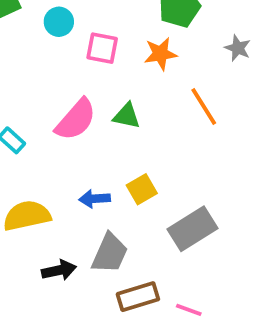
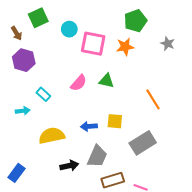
pink square: (102, 48) -> (93, 44), size x1.4
orange line: (204, 106) -> (153, 99), moved
pink semicircle: (76, 120) -> (79, 83), size x0.7
yellow square: (142, 189) -> (115, 121), turned 35

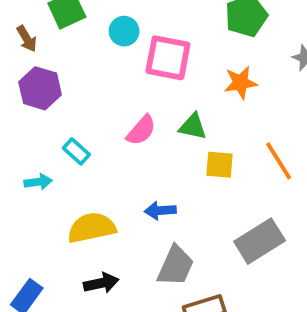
orange star: (125, 47) -> (240, 83), moved
yellow square: (115, 121) -> (219, 165), moved
black arrow: (69, 166) -> (101, 283), moved

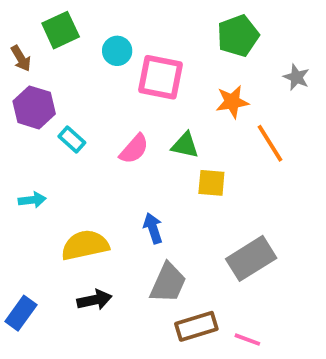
cyan rectangle: (76, 151) -> (72, 140), moved
orange line: (279, 161) -> (270, 143), moved
blue arrow: (160, 211) -> (153, 228), turned 76

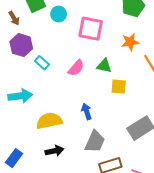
cyan circle: (117, 51) -> (59, 14), moved
cyan arrow: (32, 200) -> (20, 96), size x1.6

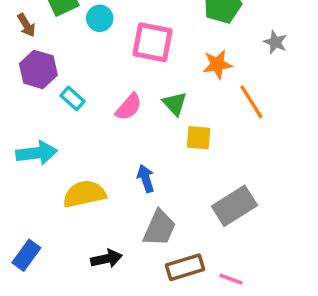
green triangle: (104, 66) -> (175, 104), turned 35
black arrow: (54, 151) -> (107, 259), moved

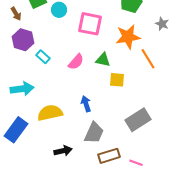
orange star: (217, 64) -> (128, 37), size x1.4
green triangle: (175, 104) -> (103, 60), turned -35
blue rectangle: (26, 255) -> (16, 130), moved, size x1.4

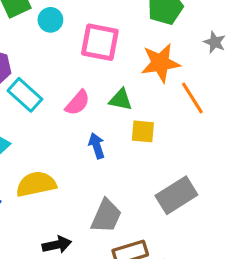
cyan rectangle: (43, 57) -> (25, 95), size x1.5
blue arrow: (86, 104) -> (97, 146), moved

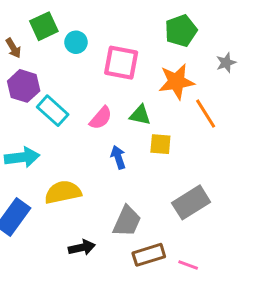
gray star: (215, 42) -> (226, 63), turned 30

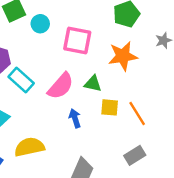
orange line: (206, 114) -> (137, 113), moved
pink semicircle: (101, 118) -> (61, 86), size x1.4
gray rectangle: (191, 202) -> (135, 155), size x0.7

